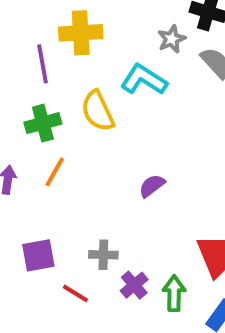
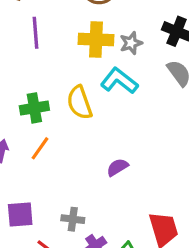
yellow cross: (81, 33) -> (96, 39), moved
gray star: (172, 39) -> (131, 43), moved
purple line: (42, 64) -> (35, 33), moved

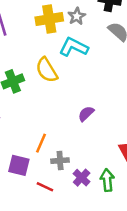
orange line: (40, 148) -> (41, 143), moved
purple square: (20, 215) -> (19, 165), turned 30

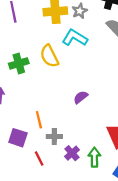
orange line: (41, 143) -> (39, 120), turned -42
red line: (45, 187) -> (39, 158), turned 32

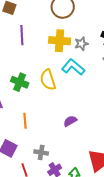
green cross: (19, 63) -> (20, 82), turned 30
orange line: (39, 120) -> (25, 121), moved

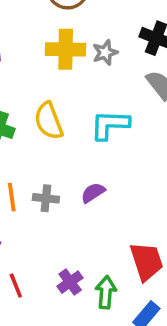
cyan L-shape: (73, 67) -> (110, 125), moved, turned -35
gray cross: (41, 152) -> (46, 198), moved

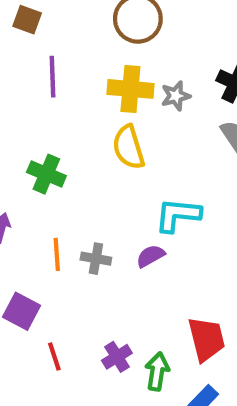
yellow semicircle: (49, 121) -> (129, 147), moved
cyan L-shape: (110, 125) -> (178, 215), moved

